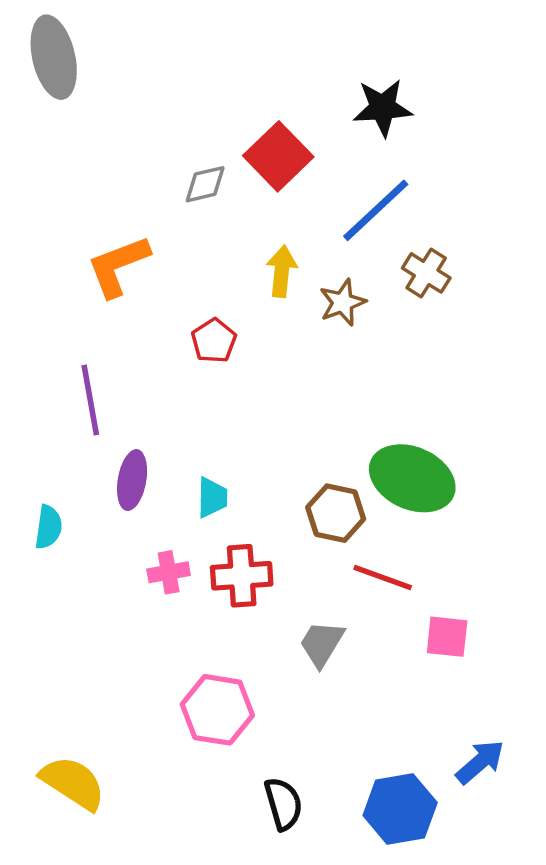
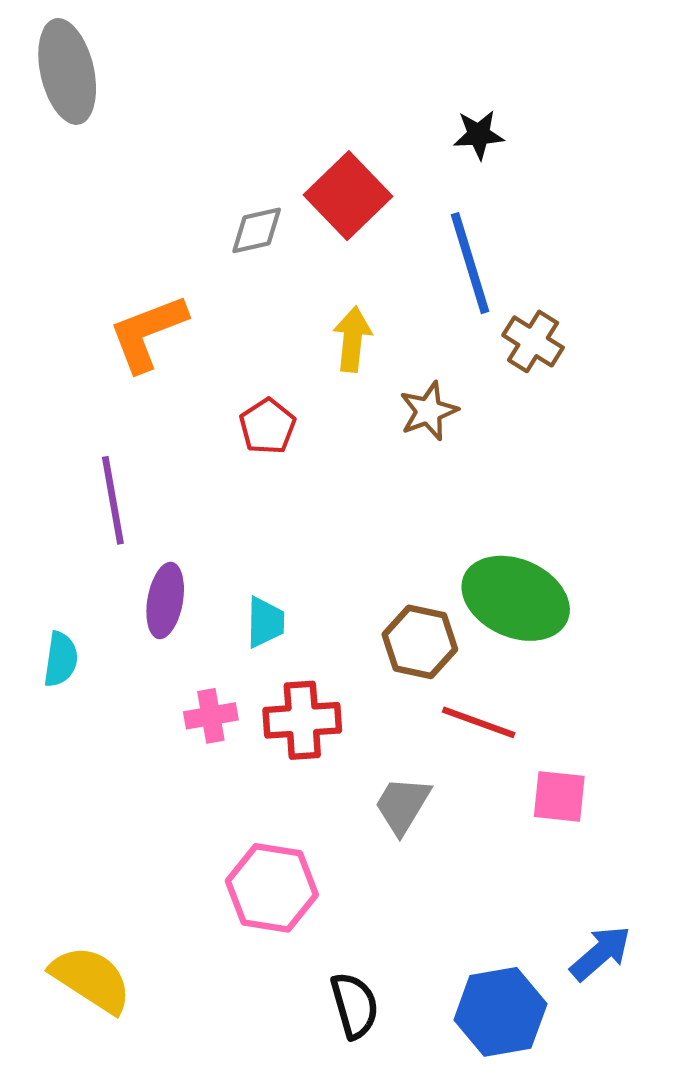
black star: (383, 108) -> (479, 135), size x0.7
blue line: (376, 210) -> (470, 263), turned -64
brown star: (343, 303) -> (429, 411), moved

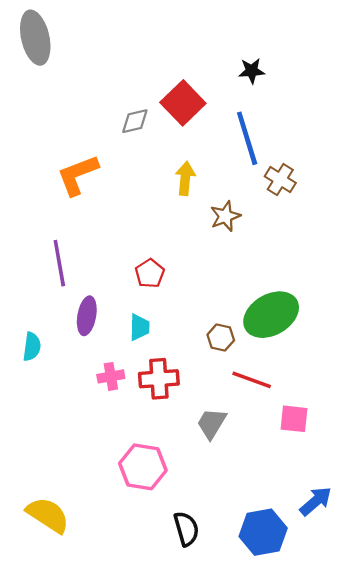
red pentagon: (267, 426) -> (150, 273), moved
green ellipse: (516, 598) -> (271, 315), turned -54
brown hexagon: (420, 642) -> (221, 338), size x0.7

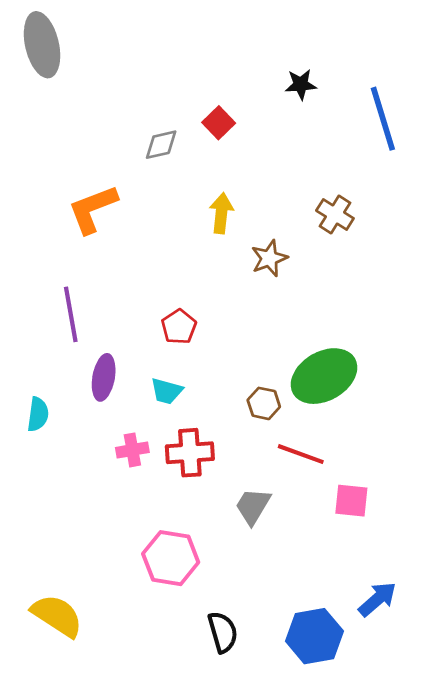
red square: (183, 103) -> (219, 123), size x0.6
blue line: (247, 138) -> (383, 119), moved
cyan trapezoid: (139, 327) -> (167, 391), turned 104

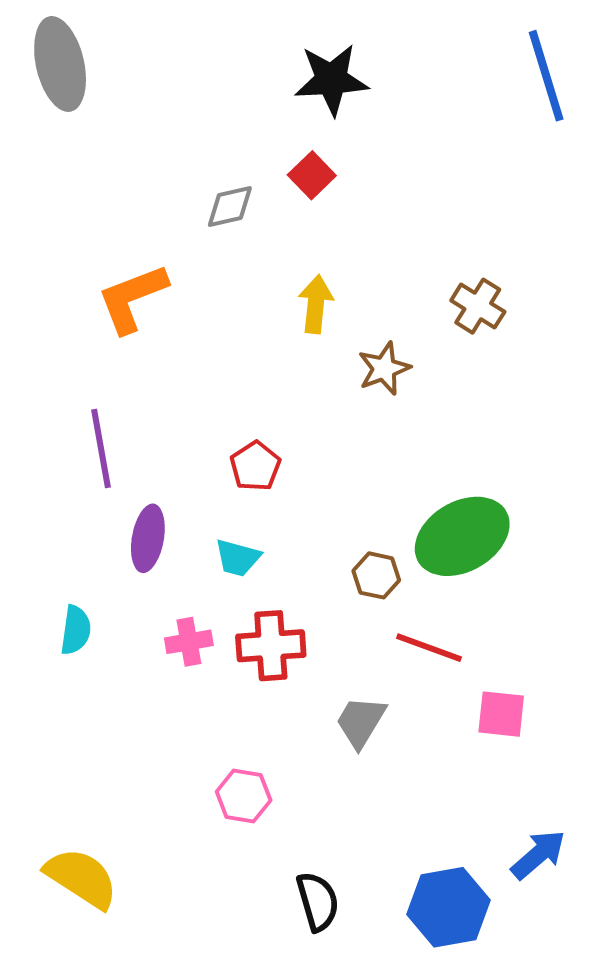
black star: (301, 84) -> (331, 80), moved, size x1.6
blue line: (383, 119) -> (546, 76), moved
cyan semicircle: (38, 414) -> (76, 630), moved
pink hexagon: (171, 558) -> (244, 796), size x0.7

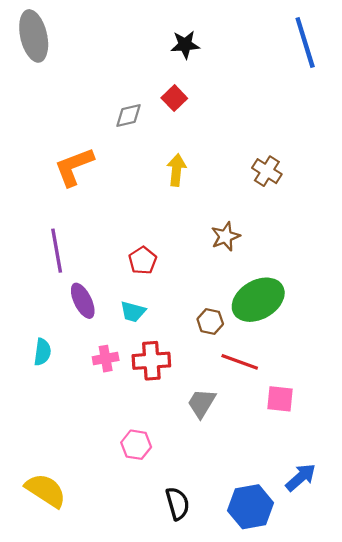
black star: (331, 80) -> (185, 45), size x0.7
brown star: (384, 368) -> (225, 236), moved
purple ellipse: (148, 538) -> (83, 301), turned -36

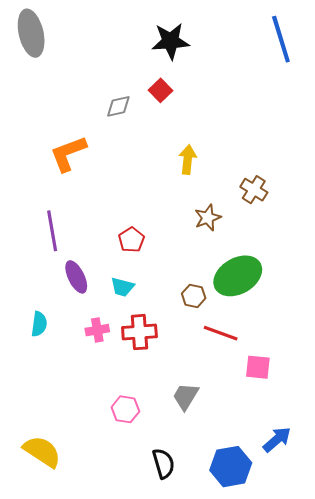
black star: (185, 45) -> (171, 41), size x1.4
yellow arrow: (176, 170) -> (188, 160), moved
brown cross: (267, 171) -> (254, 190), moved
gray trapezoid: (202, 403) -> (186, 396), moved

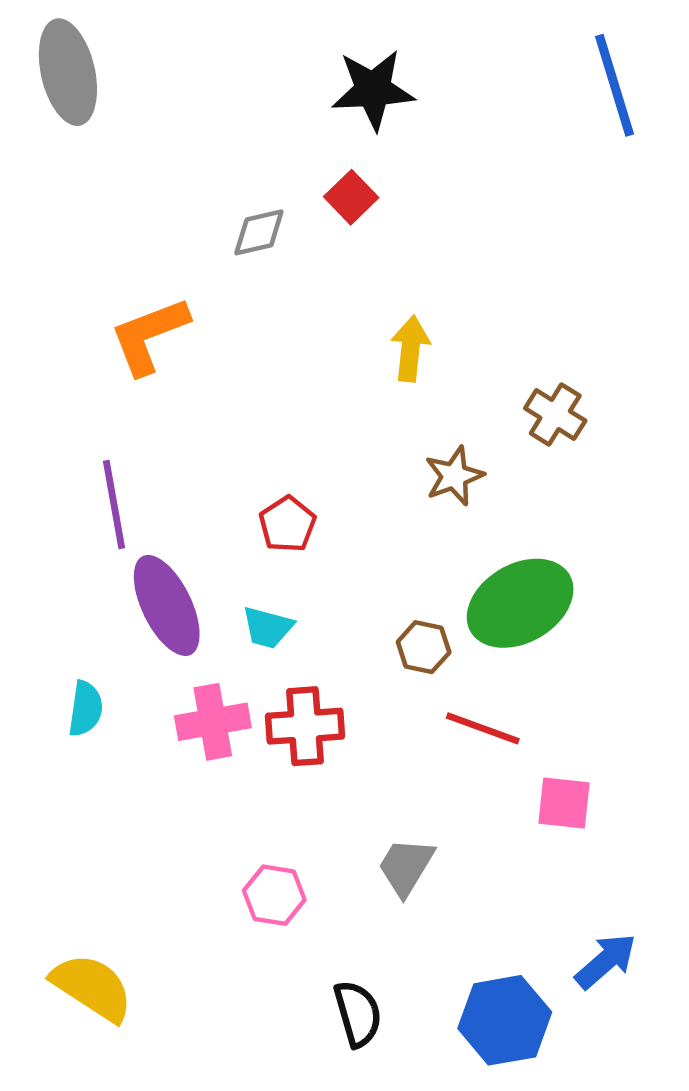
purple ellipse: (76, 277) -> (167, 605), size x1.4
pink cross: (97, 330) -> (213, 722), size x1.4

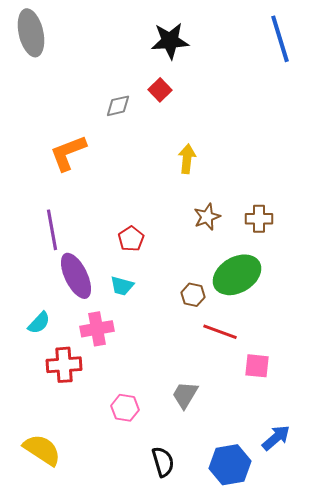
brown cross: (555, 415) -> (259, 219), moved, turned -32
cyan semicircle: (86, 709) -> (39, 323), turned 35
red cross: (305, 726) -> (64, 365), moved

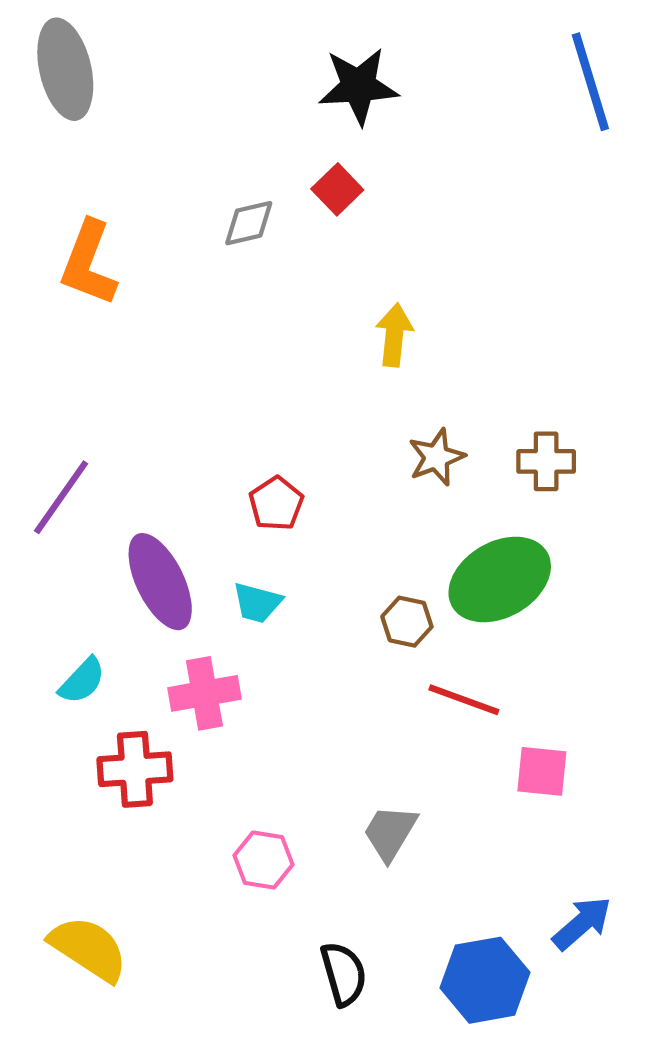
orange L-shape: (68, 153) -> (88, 263), moved, turned -48
purple line: (52, 230) -> (61, 497), moved, turned 45

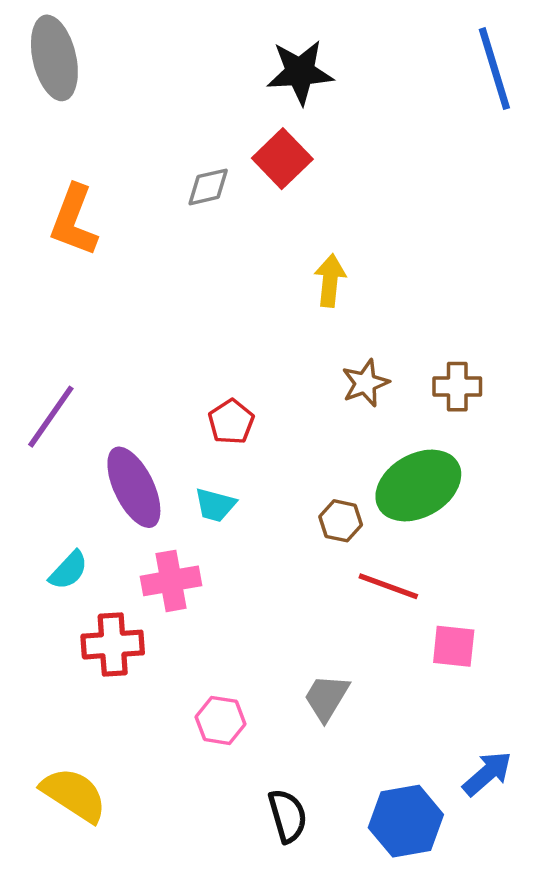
red square: (337, 189) -> (282, 159), size x1.4

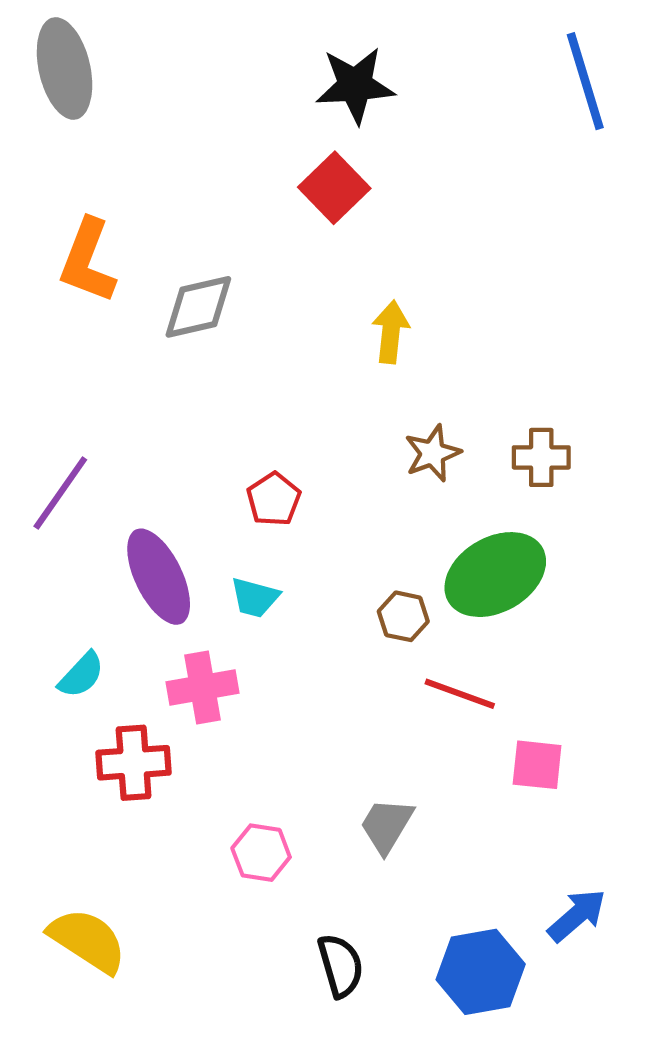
gray diamond: (208, 187) -> (198, 307), moved, size x1.4

